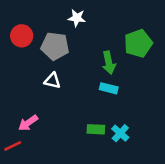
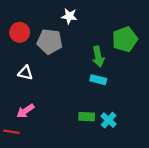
white triangle: (52, 81) -> (25, 73), moved
red line: (13, 146) -> (12, 132), turned 35

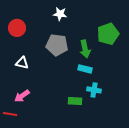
gray pentagon: (50, 42) -> (57, 45), moved
cyan cross: (109, 120) -> (94, 90), moved, turned -32

